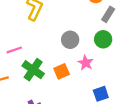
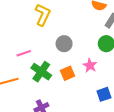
gray circle: (70, 40) -> (64, 44), moved

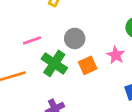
gray circle: (64, 44) -> (75, 38), moved

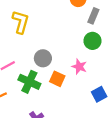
orange square: (88, 65) -> (57, 79), turned -32

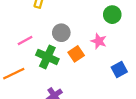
orange square: (57, 79) -> (76, 54), turned 32

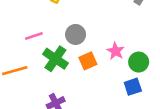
green circle: (112, 15) -> (139, 62), moved

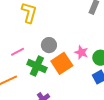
orange square: (88, 61) -> (62, 63), size x1.5

